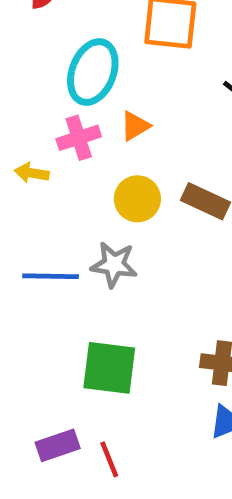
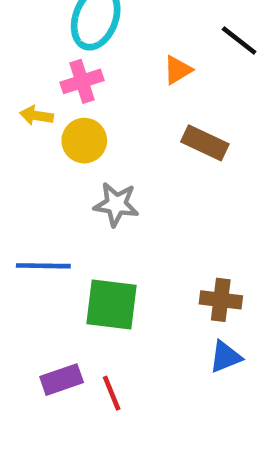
orange triangle: (135, 126) -> (178, 70), moved
yellow circle: (137, 199) -> (84, 141), moved
blue line: (51, 276) -> (43, 266), moved

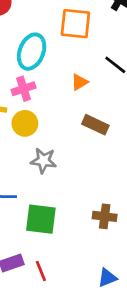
blue triangle: (225, 357) -> (107, 278), moved

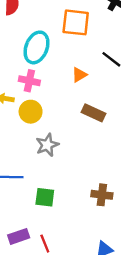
pink cross: (24, 89) -> (29, 81), turned 30
gray star: (44, 161) -> (47, 145), turned -30
green square: (41, 219) -> (45, 197), size x0.7

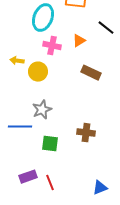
pink cross: (29, 81) -> (52, 46), moved
gray star: (47, 145) -> (42, 110), moved
brown cross: (102, 195) -> (86, 133), moved

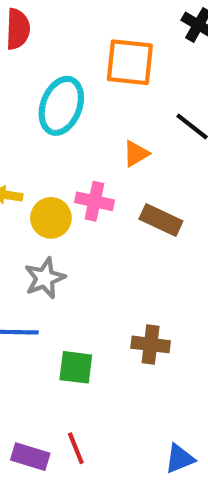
pink cross: (52, 46) -> (95, 201), moved
gray star: (42, 110) -> (45, 278), moved
purple rectangle: (28, 177) -> (30, 457), moved, turned 36

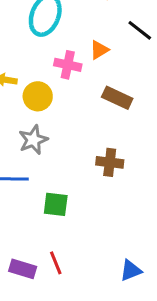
pink cross: (95, 201) -> (68, 65), moved
brown cross: (151, 344) -> (110, 162), moved

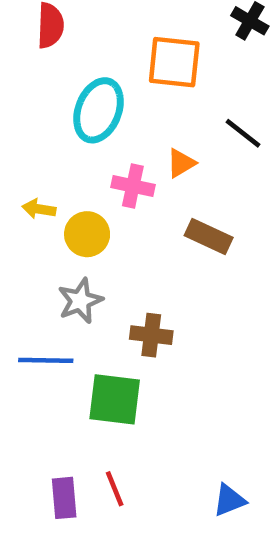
brown cross: (110, 162) -> (151, 335), moved
green square: (56, 204) -> (115, 399), size x1.4
purple rectangle: (23, 269) -> (64, 498), turned 68

